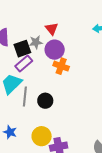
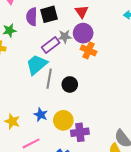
gray star: (36, 42) -> (65, 37), moved
black square: (22, 49) -> (49, 14), moved
blue star: (10, 132) -> (41, 115), moved

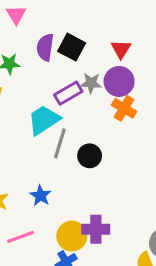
black square: (49, 14) -> (72, 47), turned 36
yellow circle: (63, 120) -> (72, 236), moved

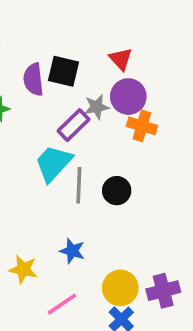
purple cross: (96, 229) -> (163, 291), moved

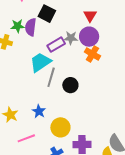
black square: (64, 71) -> (47, 14), moved
purple semicircle: (33, 80) -> (31, 27), moved
yellow circle: (120, 288) -> (60, 127), moved

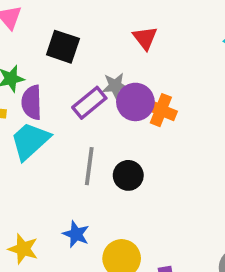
purple semicircle: (31, 27) -> (32, 102), moved
purple circle: (89, 37) -> (135, 102), moved
cyan trapezoid: (40, 62) -> (30, 141), moved

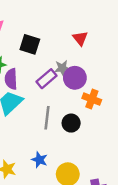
orange cross: (161, 110) -> (92, 99), moved

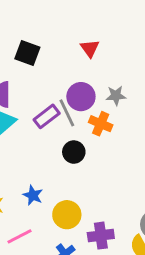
gray star: (62, 68) -> (116, 96), moved
purple rectangle: (47, 79) -> (47, 116), moved
gray line: (47, 118) -> (67, 113), moved, turned -35

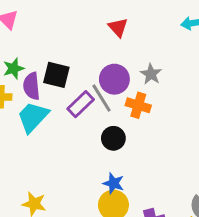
black square: (27, 53) -> (56, 75), moved
gray star: (116, 96) -> (151, 74), turned -30
blue star: (33, 195) -> (114, 183), moved

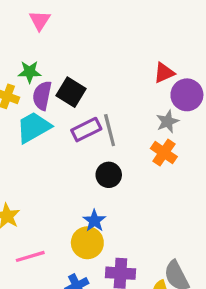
red triangle: (118, 27) -> (164, 73), moved, turned 30
purple circle: (114, 79) -> (187, 95), moved
orange cross: (138, 105) -> (164, 153), moved

